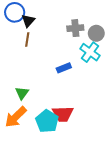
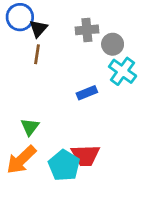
gray cross: (75, 28) -> (87, 30), moved
gray circle: (96, 33) -> (113, 44), moved

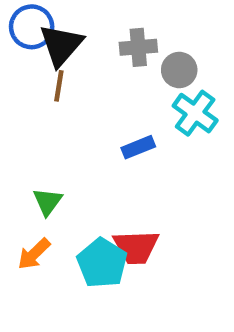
black triangle: (38, 29) -> (61, 45), size x1.5
orange arrow: (21, 160) -> (34, 254), size x0.7

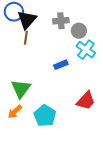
green triangle: (48, 202) -> (21, 89), size x1.5
red trapezoid: (136, 247) -> (86, 101), moved, turned -45

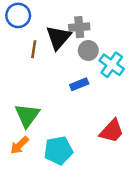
black triangle: (27, 20) -> (58, 37), moved
gray circle: (79, 31) -> (88, 50), moved
cyan pentagon: (45, 116) -> (58, 150), turned 30

